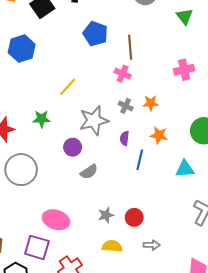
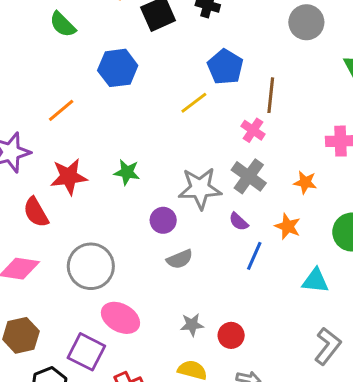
yellow line: (68, 87) -> (194, 103), moved
orange star: (151, 103) -> (305, 182), moved
gray cross: (126, 106) -> (249, 176), size x1.6
purple semicircle: (125, 138) -> (239, 222), turned -64
gray circle: (21, 170) -> (91, 266), moved

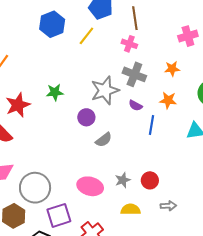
blue hexagon: (118, 68) -> (52, 24), moved
gray circle: (91, 266) -> (35, 188), moved
pink ellipse: (120, 318) -> (90, 186), moved
purple square: (86, 352) -> (59, 215), turned -30

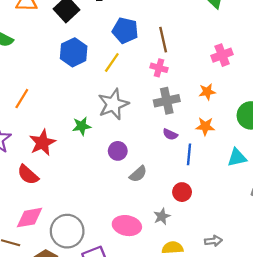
gray cross: (134, 74) -> (167, 101), turned -30
gray star: (105, 90) -> (113, 104), moved
red circle: (150, 180) -> (182, 192), moved

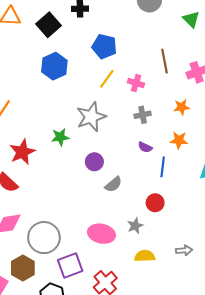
brown line: (163, 40) -> (164, 61), moved
yellow line: (112, 63) -> (107, 79), moved
gray cross: (167, 101) -> (143, 115), size x0.7

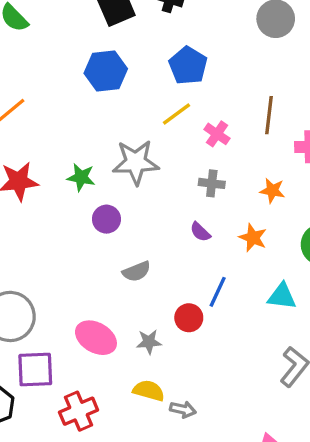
purple circle: (94, 162) -> (106, 219), moved
blue line: (163, 167) -> (218, 292), moved
gray arrow: (184, 250) -> (183, 409), moved

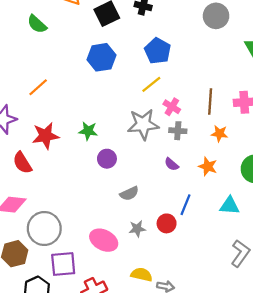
brown line: (269, 115) -> (210, 101), moved
pink cross: (217, 134) -> (172, 107), moved
gray star: (136, 162) -> (143, 124), moved
gray star: (149, 342) -> (137, 229), moved

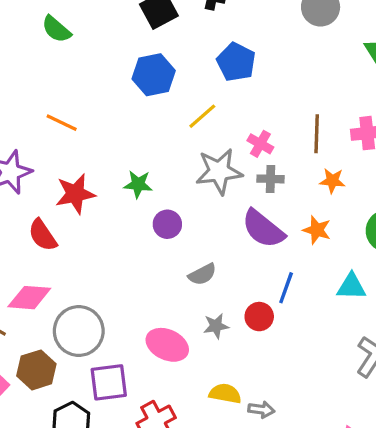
yellow line: (151, 84) -> (202, 116), moved
orange line: (38, 87) -> (62, 123), turned 70
purple semicircle: (172, 164) -> (263, 229), size x2.0

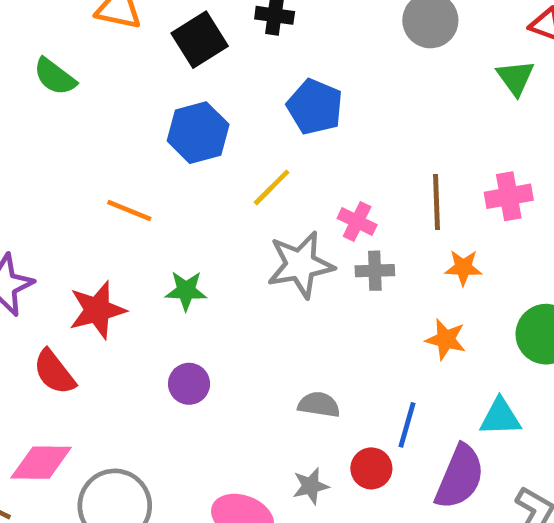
orange line: (62, 123) -> (129, 211), moved
purple circle: (167, 224) -> (189, 384), moved
purple semicircle: (263, 229) -> (460, 477), moved, turned -102
gray semicircle: (202, 274) -> (319, 405), moved, turned -140

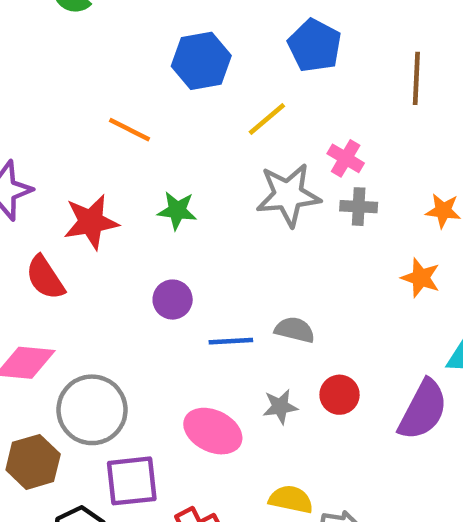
brown line: (437, 202) -> (416, 78), moved
blue line: (407, 425) -> (231, 341), moved, turned 66

